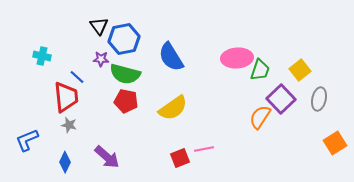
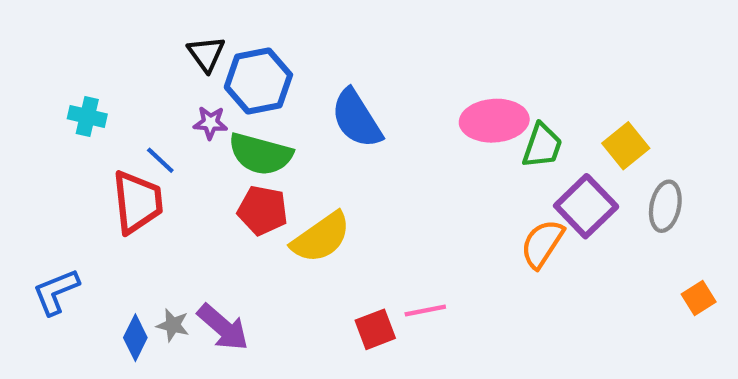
yellow semicircle: (173, 108) -> (321, 237), moved
gray star: (69, 125) -> (173, 325), moved
orange square: (335, 143) -> (699, 298), size x0.7

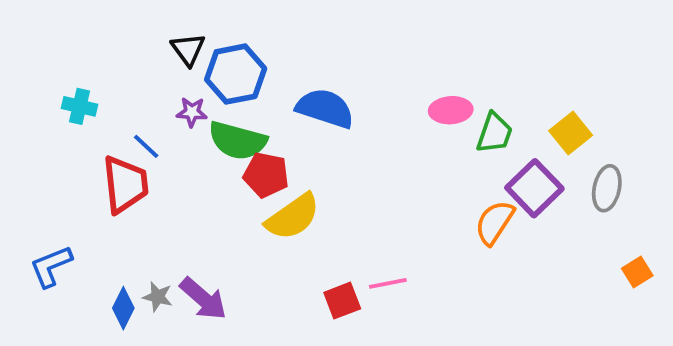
blue semicircle: (356, 119) -> (325, 108), turned 140
pink ellipse: (494, 121) -> (451, 110), size x0.7
red pentagon: (263, 210) -> (266, 175), moved

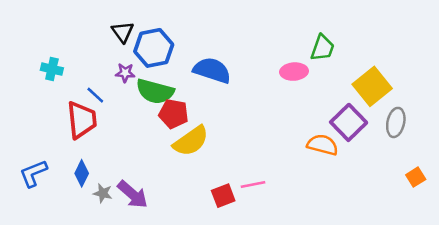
green trapezoid: (494, 133) -> (323, 48), moved
yellow square: (571, 133) -> (372, 86), size x1.4
orange semicircle: (494, 222) -> (323, 145), turned 72
blue diamond: (123, 308) -> (82, 173), moved

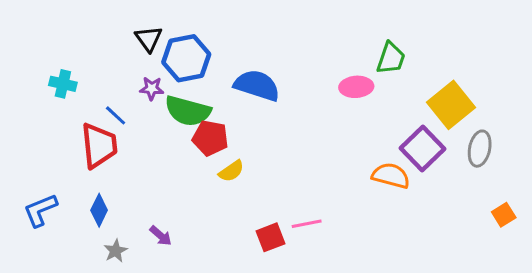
yellow semicircle: (191, 141) -> (231, 171), size x0.6
gray star: (103, 193) -> (116, 251), moved, turned 30
purple arrow: (133, 194) -> (161, 236), size x0.6

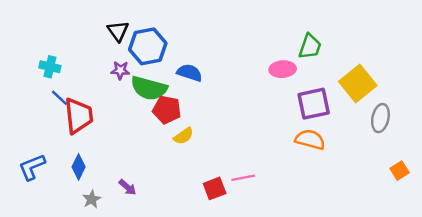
blue semicircle: (257, 85) -> (190, 73), moved, size x0.7
blue line: (116, 115) -> (59, 98), moved
purple square: (422, 149) -> (314, 104), moved, turned 32

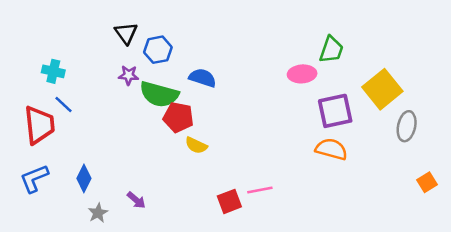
blue hexagon: (148, 46) -> (158, 50), size x0.7
red trapezoid: (79, 116) -> (39, 125), moved
yellow semicircle: (184, 136) -> (196, 145), turned 60

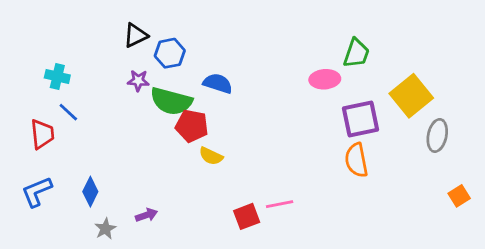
black triangle: (126, 33) -> (136, 35), turned 40
red trapezoid: (39, 125) -> (42, 134), size x0.7
orange semicircle: (331, 149) -> (356, 160), turned -116
purple arrow: (136, 200) -> (146, 215), turned -60

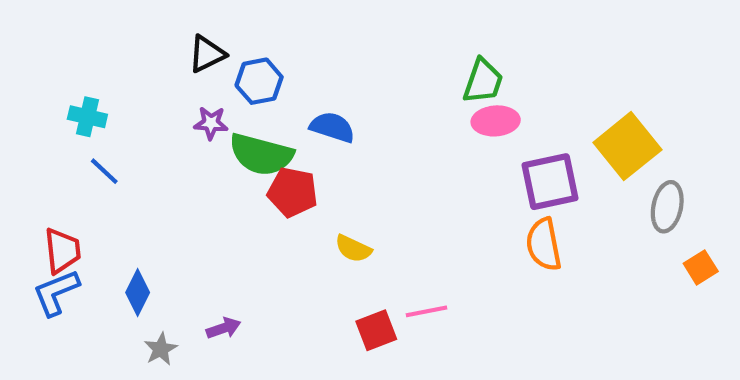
green trapezoid: (356, 53) -> (483, 81), moved
red trapezoid: (42, 134) -> (62, 251), moved
yellow semicircle: (211, 156) -> (353, 249), moved
orange square: (459, 196) -> (701, 267), moved

